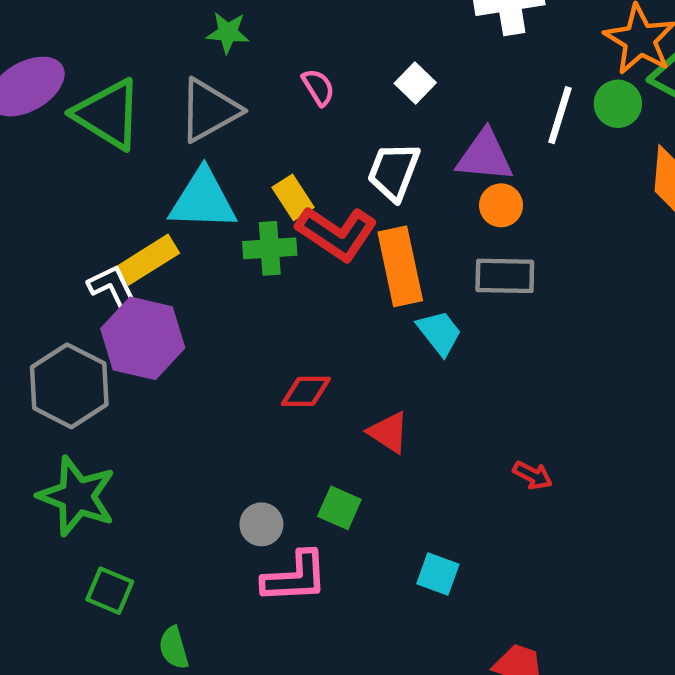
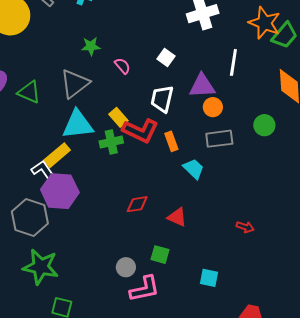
green star: (228, 33) -> (91, 46), moved
green circle: (618, 104) -> (264, 125), moved
green triangle: (108, 114) -> (29, 92), size x0.7
orange rectangle: (400, 266) -> (171, 141), size x0.6

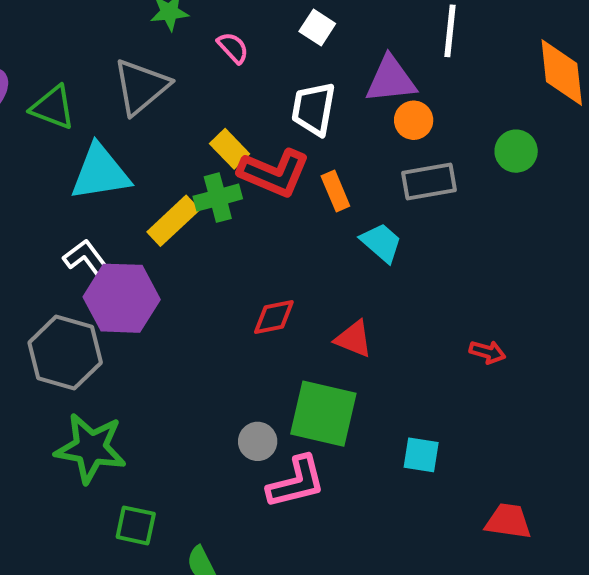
cyan triangle: (78, 125) -> (100, 173), moved
yellow rectangle: (57, 155) -> (173, 221), moved
green square: (160, 255) -> (323, 414), size x1.8

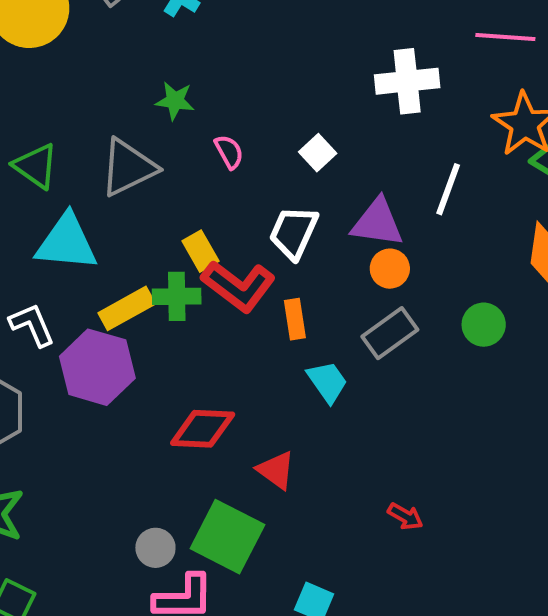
gray rectangle: (429, 182) -> (390, 333), turned -40
purple hexagon: (122, 298) -> (97, 367), moved
red diamond: (274, 317) -> (203, 429), size x1.4

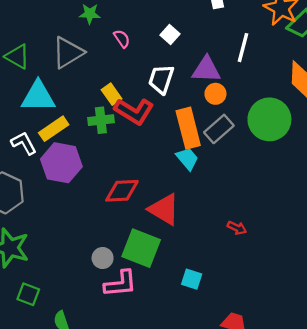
yellow rectangle: (127, 308) -> (54, 129), moved
orange rectangle: (295, 319) -> (188, 128), moved, size x1.8
green circle: (484, 325) -> (269, 119), size x1.8
red triangle: (276, 470) -> (164, 209), size x1.5

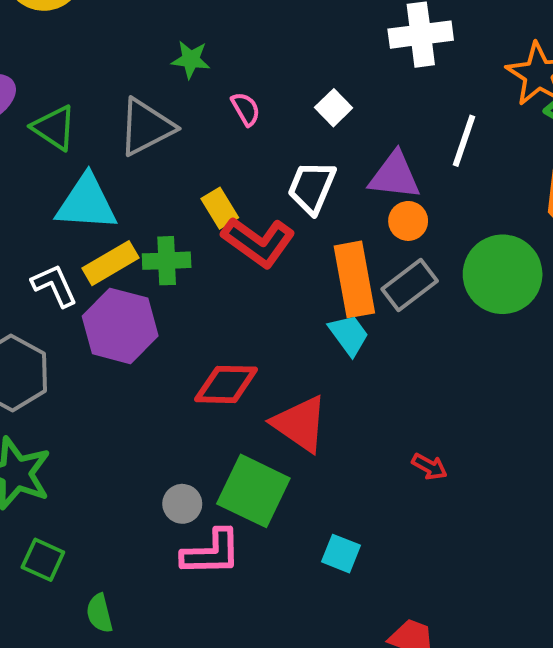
green cross: (101, 120) -> (167, 261), moved

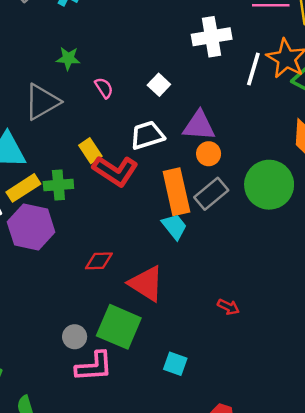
white line: (464, 141) -> (253, 69), moved
white trapezoid: (312, 187) -> (147, 135), turned 52
red diamond: (226, 384) -> (99, 261), size x0.7

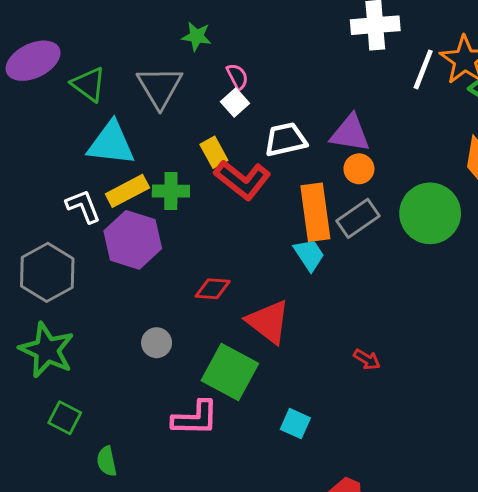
white square: (159, 85) -> (235, 103), moved
gray triangle: (42, 102) -> (160, 87), turned -36
gray circle: (75, 337) -> (157, 343), moved

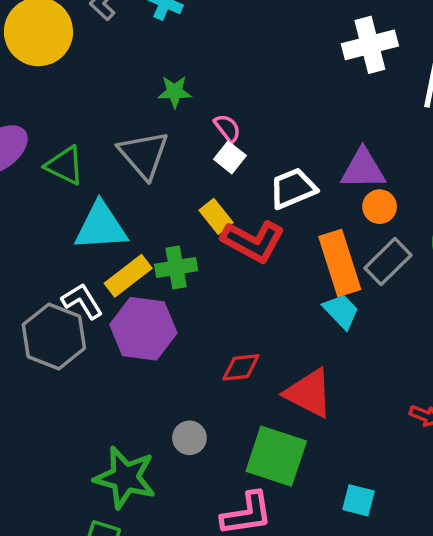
gray hexagon: (47, 272) -> (54, 336), moved
green star: (47, 350) -> (125, 478), moved

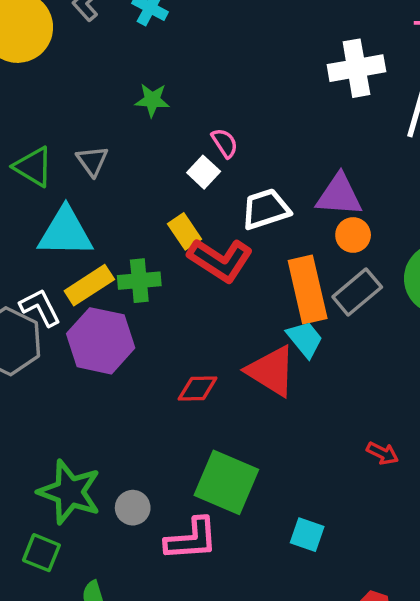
pink semicircle: (227, 128) -> (225, 143), moved
gray triangle: (144, 155) -> (92, 161), moved, size x0.6
red triangle: (309, 393) -> (271, 371), moved
gray circle: (189, 438) -> (133, 508), moved

